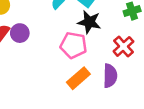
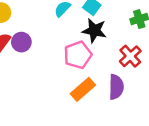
pink pentagon: (73, 45) -> (78, 55), turned -30

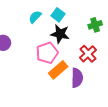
orange rectangle: (83, 89) -> (58, 70), moved

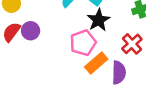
black star: (60, 34) -> (99, 20), turned 30

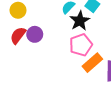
black star: (99, 20) -> (80, 21), moved

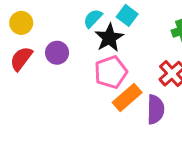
purple circle: (35, 34) -> (57, 53), moved

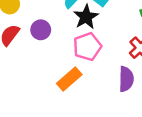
orange rectangle: (127, 97) -> (69, 79), moved

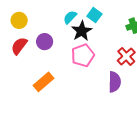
orange rectangle: (69, 79) -> (44, 82), moved

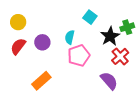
cyan semicircle: (70, 17) -> (70, 37), moved, turned -32
black star: (82, 31) -> (110, 36), moved
purple semicircle: (115, 82) -> (109, 81), turned -42

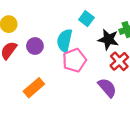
black star: (110, 36) -> (108, 39), turned -30
cyan semicircle: (70, 37) -> (65, 41), size x1.5

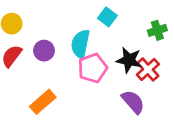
black star: (108, 39) -> (129, 60), moved

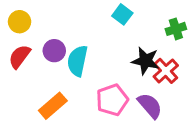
cyan semicircle: (80, 44) -> (77, 61), moved
pink pentagon: (93, 68) -> (112, 100), moved

